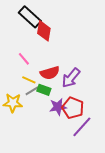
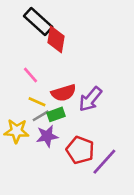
green rectangle: (44, 90) -> (56, 114), turned -40
purple star: (58, 107) -> (47, 136), moved
red pentagon: (73, 108) -> (80, 150), moved

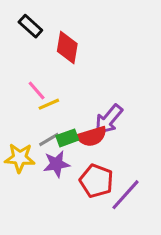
black rectangle: (38, 22) -> (30, 26), moved, size x0.7
red semicircle: (64, 93) -> (92, 136), moved
yellow line: (37, 102) -> (49, 104), moved, turned -48

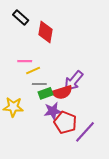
pink line: (37, 90) -> (25, 61), turned -48
gray line: (49, 139) -> (39, 84), moved, turned 32
purple star: (57, 164) -> (53, 111), moved

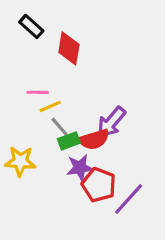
gray line: (39, 84) -> (60, 127), turned 48

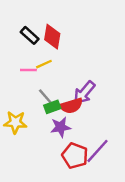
black rectangle: (31, 26) -> (30, 35), moved
yellow line: (50, 106) -> (44, 64), moved
red pentagon: (99, 185) -> (75, 156), moved

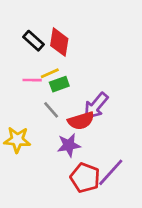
green rectangle: (52, 107) -> (59, 84), moved

